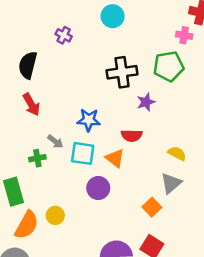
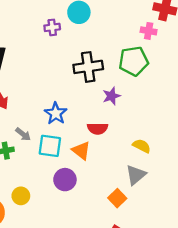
purple cross: (64, 35) -> (52, 27), moved, turned -35
blue star: (89, 120) -> (56, 113), turned 30
yellow circle: (55, 215) -> (21, 196), moved

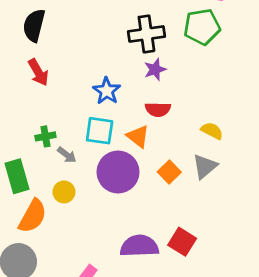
purple star: (111, 96) -> (155, 70), moved
gray arrow: (23, 134) -> (67, 155), moved
purple circle: (65, 180) -> (118, 172), size x1.5
orange square: (117, 198) -> (169, 172), moved

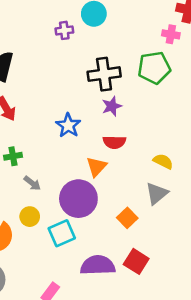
cyan square: (100, 131) -> (62, 233), moved, turned -32
green cross: (45, 136) -> (13, 156), moved
orange triangle: (138, 136) -> (96, 167), turned 35
orange square: (169, 172) -> (127, 218), moved

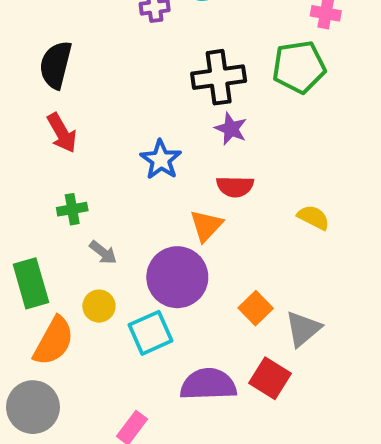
purple star: (112, 106) -> (231, 129), turned -30
gray triangle: (157, 193) -> (303, 329), moved

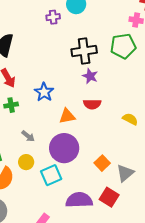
blue star: (161, 160) -> (44, 92), moved
green cross: (72, 209) -> (11, 105), moved
orange triangle: (206, 226) -> (67, 116), moved, turned 36

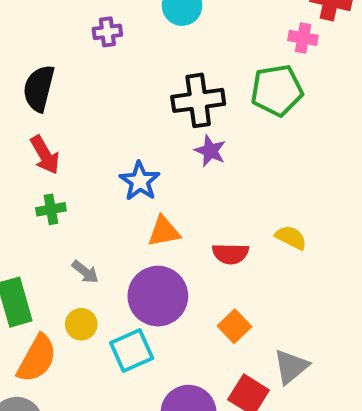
purple cross: (53, 17) -> (107, 32), moved
blue star: (44, 92) -> (140, 181), moved
red semicircle: (92, 104) -> (230, 254), moved
gray triangle: (125, 173) -> (291, 367), moved

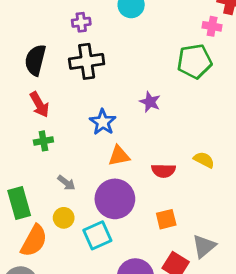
black cross: (198, 100) -> (87, 61), moved
orange square: (234, 326) -> (166, 219), turned 30

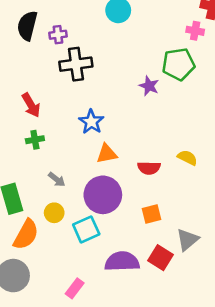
purple cross: (81, 22) -> (58, 35), moved
black semicircle: (35, 60) -> (27, 26), moved
purple star: (150, 102) -> (149, 86), moved

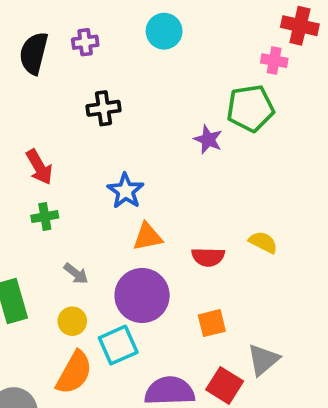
purple cross: (58, 35) -> (85, 42), moved
black cross: (76, 64) -> (104, 108), size x0.7
orange semicircle: (26, 235) -> (74, 373), moved

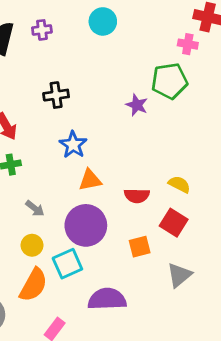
black cross: (104, 108) -> (56, 95), moved
red square: (225, 385) -> (174, 223), moved

